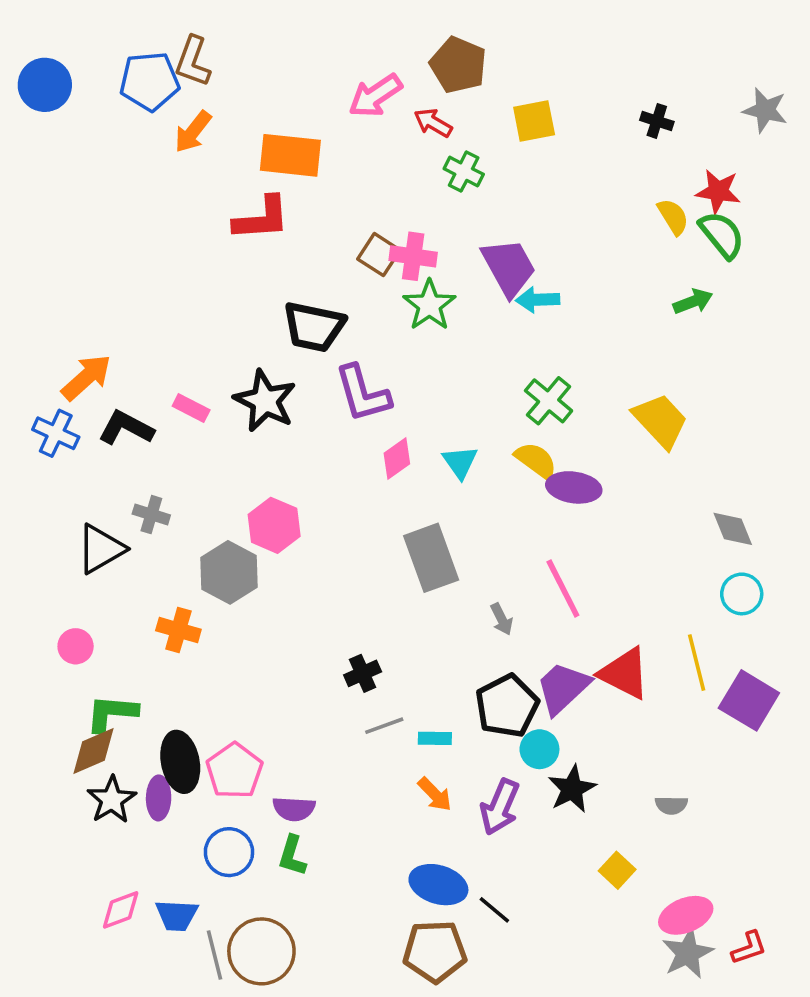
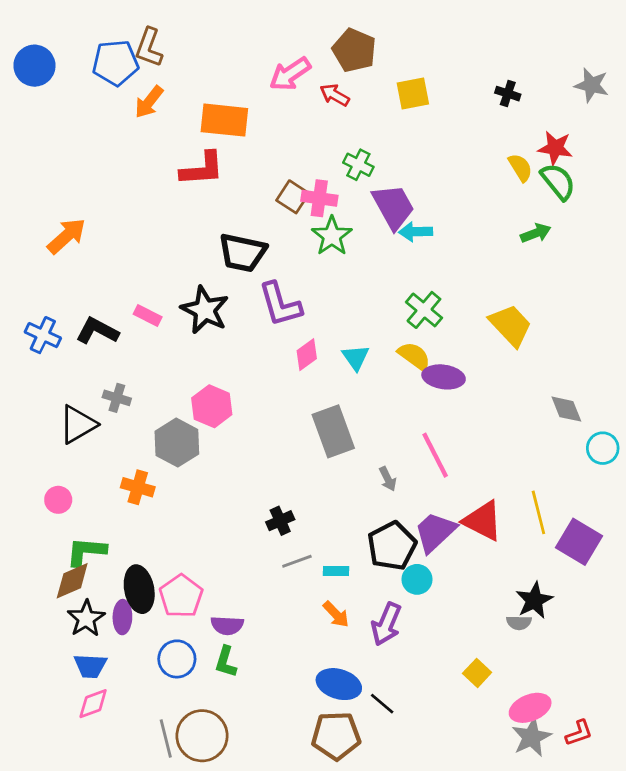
green cross: (464, 172) -> (358, 165), moved
orange arrow: (86, 377) -> (67, 236), moved
cyan circle: (742, 594) -> (603, 448), moved
black star: (572, 789) -> (534, 600), moved
blue trapezoid: (177, 915) -> (90, 666), moved

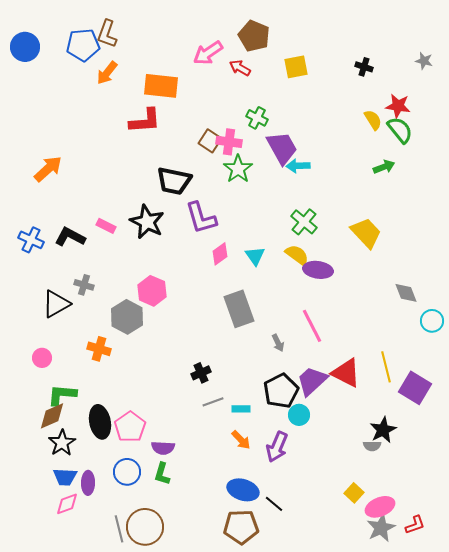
gray star: (592, 85) -> (424, 61), size x0.7
purple ellipse: (122, 617) -> (88, 483), moved
yellow square: (477, 673) -> (354, 493), moved

